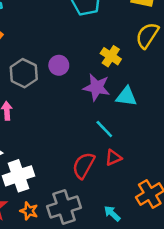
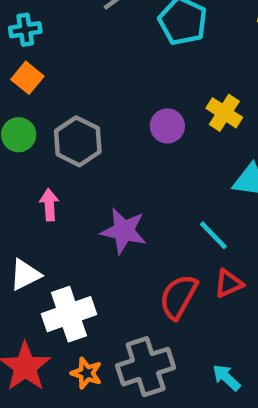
purple circle: (59, 65) -> (167, 126), moved
purple star: (97, 87) -> (124, 231), moved

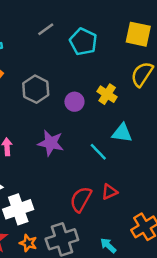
gray hexagon: (78, 141) -> (36, 89), moved
purple star: (124, 231) -> (51, 143), moved
cyan line: (213, 235) -> (98, 152), moved

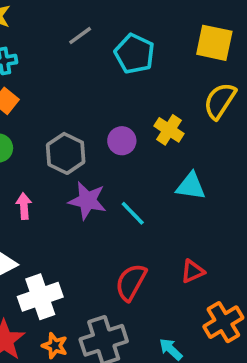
gray hexagon: (36, 89) -> (66, 153), moved
cyan line: (98, 152) -> (133, 213), moved
red triangle: (110, 192) -> (193, 271), moved

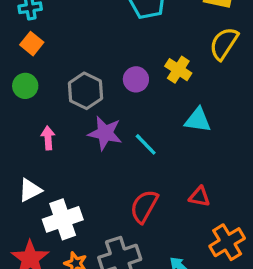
red triangle: (193, 271) -> (199, 197), turned 35

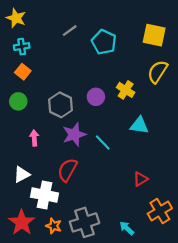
purple star: (105, 133) -> (74, 134), turned -30
red triangle: (199, 197) -> (140, 179), turned -42
red semicircle: (144, 206) -> (67, 170), moved
white cross: (63, 219) -> (45, 195), turned 30

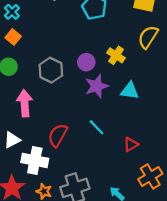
cyan cross: (22, 47) -> (12, 12), turned -35
purple star: (74, 134) -> (97, 86), moved
pink arrow: (34, 138) -> (25, 103), size x1.6
cyan line: (103, 142) -> (97, 127), moved

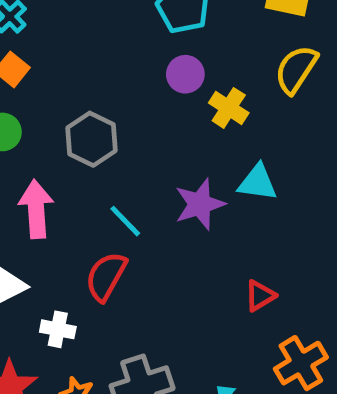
purple circle: (86, 62) -> (185, 74), moved
purple star: (97, 86) -> (200, 204), moved
cyan line: (97, 127) -> (125, 221), moved
white cross: (35, 160) -> (58, 329), size x0.6

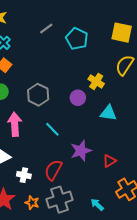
purple circle: (185, 74) -> (78, 98), moved
purple star: (200, 204) -> (81, 151), moved
red semicircle: (106, 276) -> (53, 170), moved

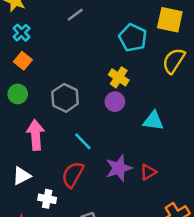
cyan pentagon: (77, 39) -> (133, 38), moved
yellow cross: (96, 81) -> (119, 77), moved
red triangle: (109, 161) -> (148, 172), moved
red semicircle: (53, 170) -> (73, 175), moved

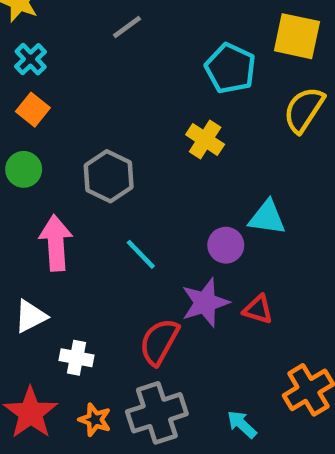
purple circle: (115, 102) -> (226, 245), moved
red triangle: (148, 172) -> (258, 309), turned 48
red semicircle: (73, 175) -> (159, 342), moved

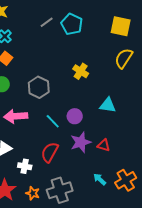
cyan pentagon: (230, 68) -> (72, 24), moved
pink arrow: (56, 243) -> (16, 116), turned -90
purple circle: (226, 245) -> (75, 116), moved
red semicircle: (159, 342) -> (50, 152), moved
cyan arrow: (242, 424) -> (100, 179), moved

